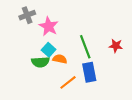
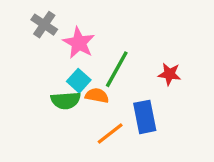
gray cross: (27, 15) -> (44, 25), turned -35
red star: (116, 46) -> (170, 74), moved
green line: (85, 47) -> (117, 69), moved, turned 50

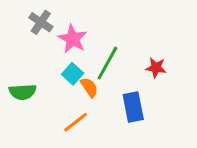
orange semicircle: (97, 96) -> (89, 87), turned 45
green semicircle: (66, 100) -> (23, 92), moved
orange line: (110, 133) -> (76, 122), moved

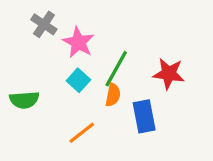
red star: (156, 68) -> (169, 74), size x1.4
orange semicircle: (89, 87) -> (113, 95), moved, turned 45

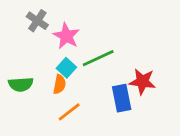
green line: (116, 69) -> (98, 58), turned 36
red star: (169, 74) -> (142, 82), moved
orange semicircle: (113, 95) -> (59, 84), moved

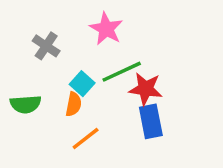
gray cross: (37, 21) -> (46, 46), moved
pink star: (66, 36) -> (106, 29), moved
red star: (142, 82) -> (146, 89), moved

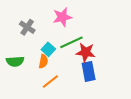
pink star: (106, 29) -> (62, 17), turned 30

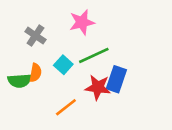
red star: (86, 52) -> (98, 87), moved
orange semicircle: (43, 61) -> (35, 73), moved
blue rectangle: (89, 71) -> (116, 79), moved, turned 30

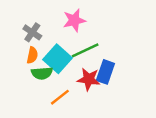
cyan square: (63, 65) -> (57, 59), size x1.6
orange semicircle: (35, 73) -> (32, 55), moved
green semicircle: (20, 81) -> (42, 73), moved

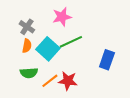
blue rectangle: (105, 72) -> (107, 60), moved
green semicircle: (42, 73) -> (29, 73), moved
red star: (89, 79) -> (68, 81), moved

